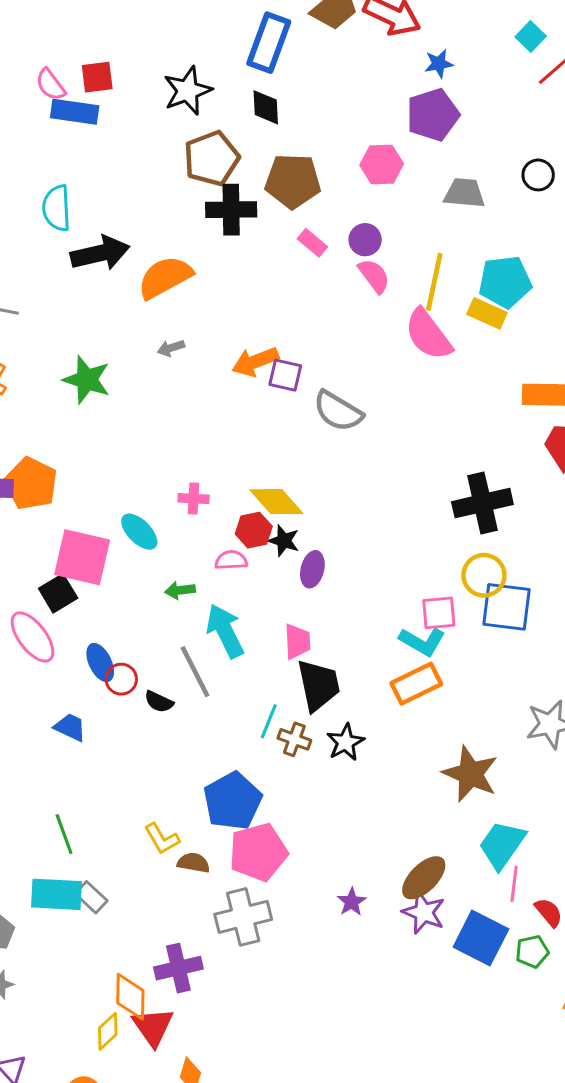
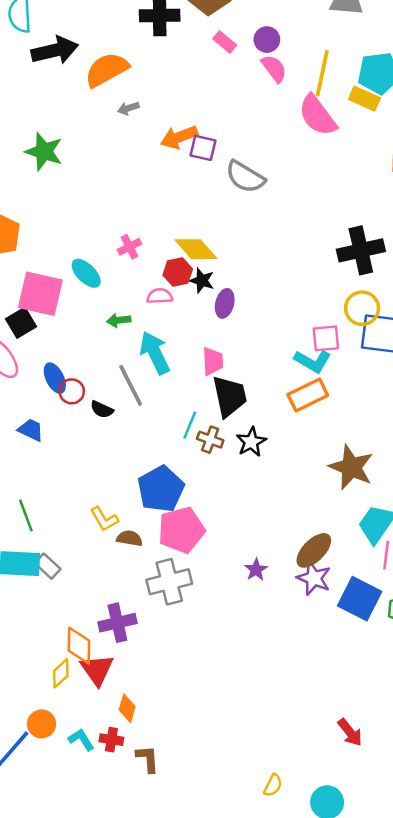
gray arrow: (171, 348) -> (128, 108), moved
pink cross: (194, 499) -> (130, 247), turned -30

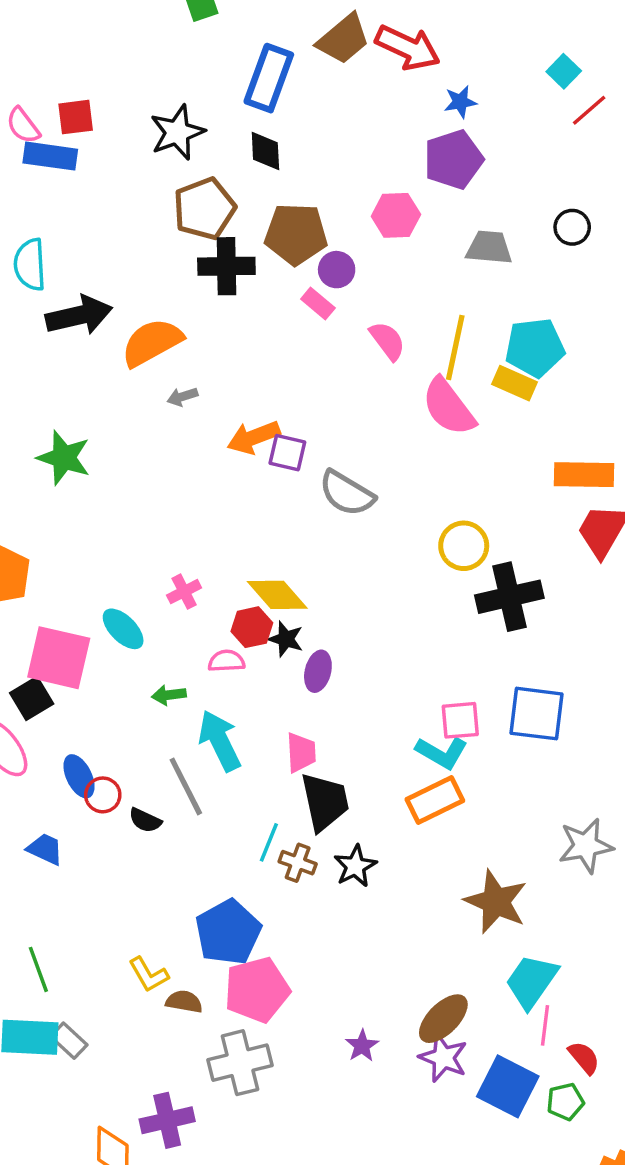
purple circle: (267, 40) -> (337, 270), moved
yellow circle: (362, 308) -> (464, 546), moved

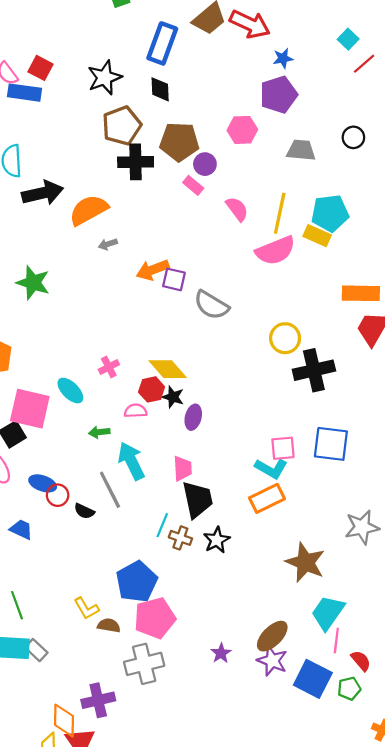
red square: (76, 117) -> (40, 68), turned 35
pink semicircle: (448, 407) -> (275, 251), turned -75
blue ellipse: (79, 776) -> (43, 483), turned -45

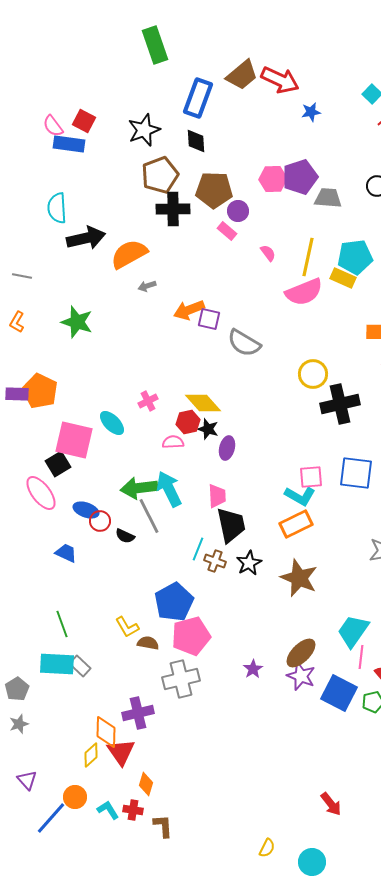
purple pentagon: (279, 95) -> (300, 177), moved
pink semicircle: (237, 209) -> (268, 253), size x0.7
green arrow: (99, 432) -> (139, 488), moved, size x1.8
brown star: (305, 562) -> (299, 578), moved

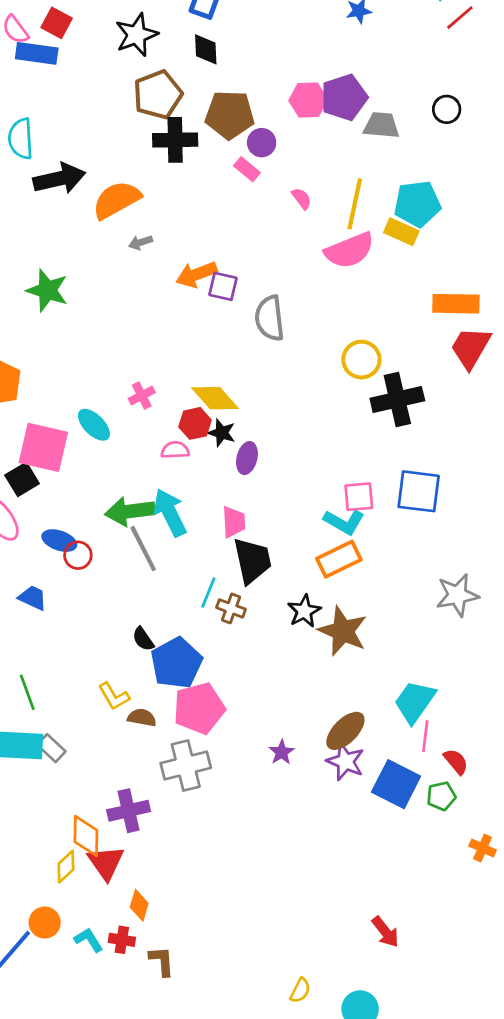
gray semicircle: (244, 343) -> (270, 318), turned 52
black semicircle: (125, 536) -> (143, 639), moved, turned 30
black star: (249, 563) -> (304, 611), moved

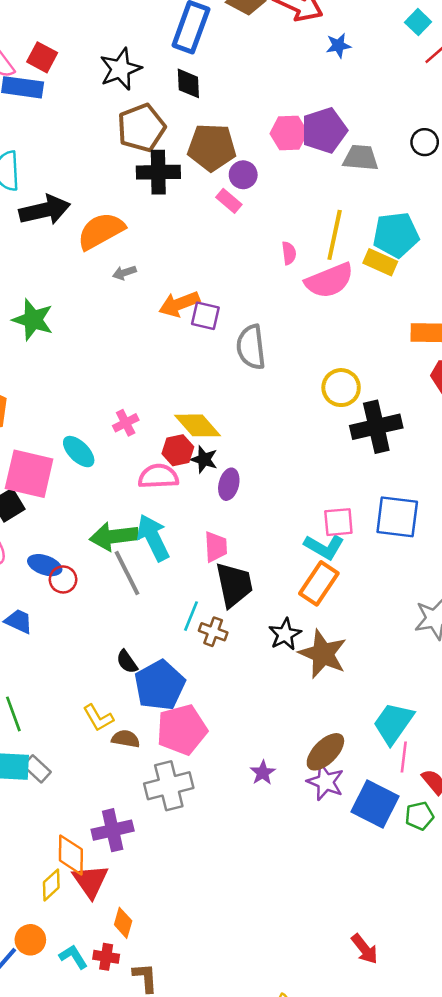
pink semicircle: (302, 199) -> (289, 253), moved, turned 30
pink semicircle: (175, 450) -> (158, 476), size x1.4
orange rectangle: (339, 559) -> (319, 583), turned -30

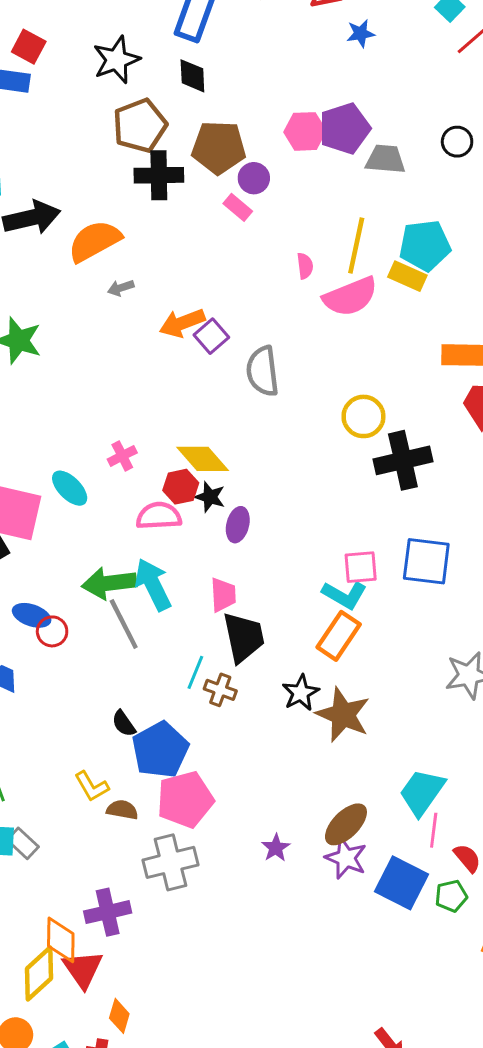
purple square: (205, 316) -> (211, 336), turned 36
yellow diamond: (51, 885) -> (39, 974), size x1.5

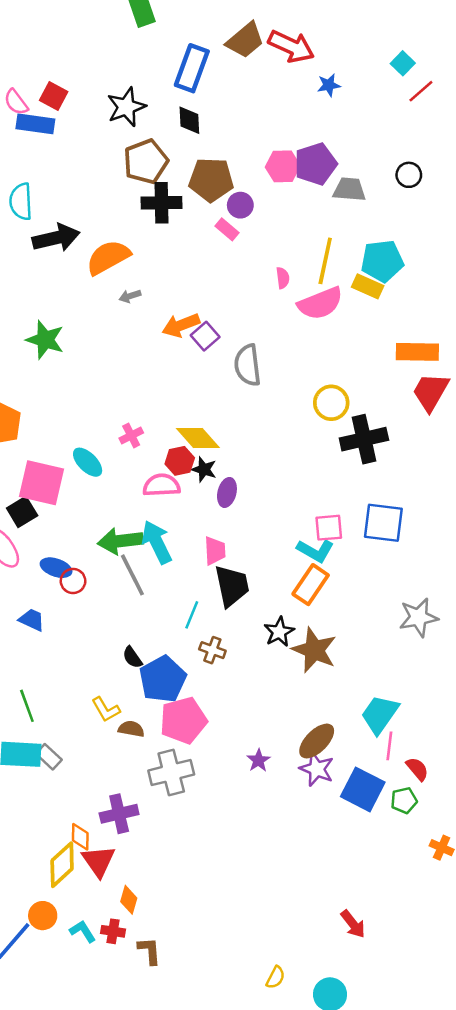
brown cross: (220, 690) -> (212, 650), moved
orange diamond: (61, 940) -> (80, 837), size x0.7

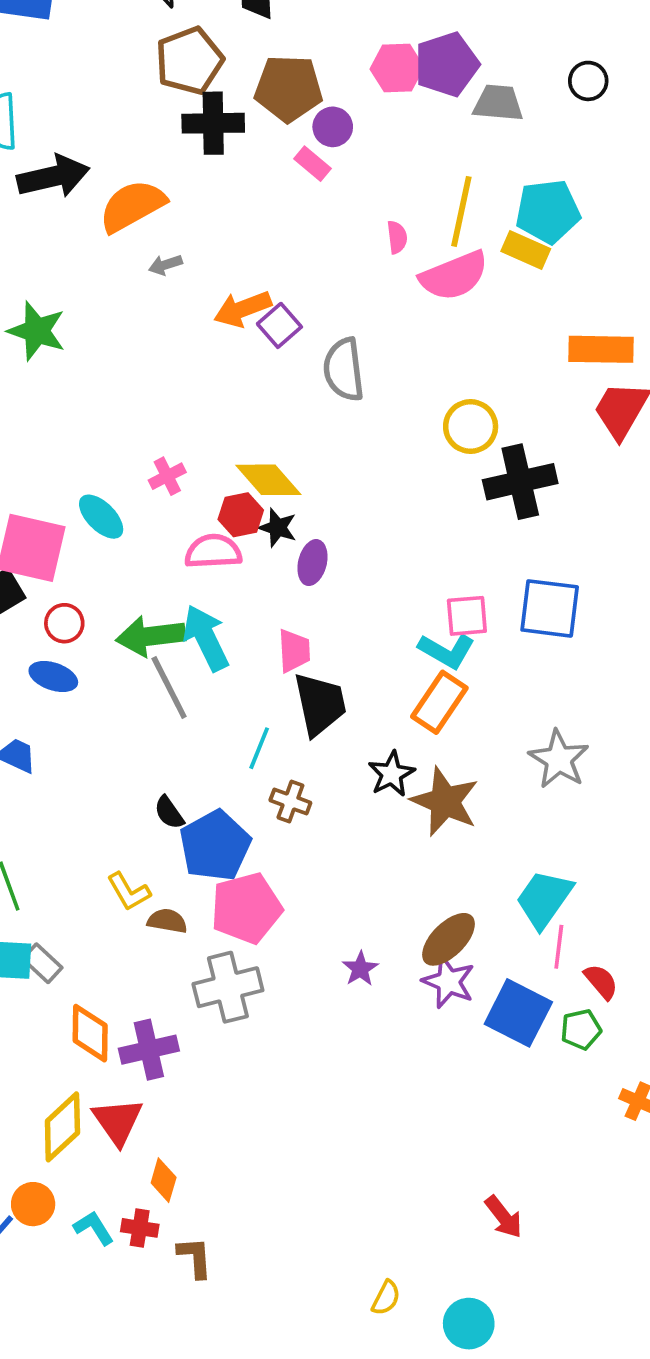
red circle: (73, 581) -> (64, 623), moved
gray star: (419, 617) -> (559, 759), moved, turned -30
orange diamond: (80, 837) -> (90, 1033), moved, size x1.4

